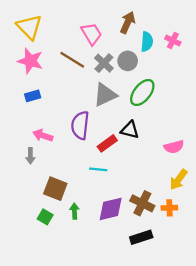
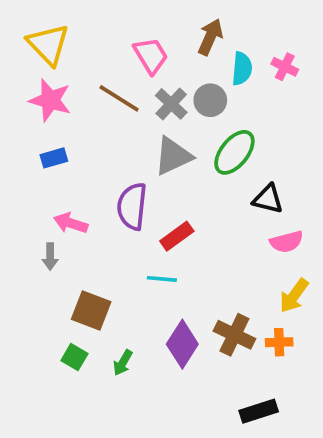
black triangle: (130, 130) -> (268, 199), moved
purple diamond: (111, 209) -> (182, 344), turned -44
green arrow: (74, 211) -> (123, 363), moved, turned -147
black rectangle: (141, 237) -> (259, 411), moved

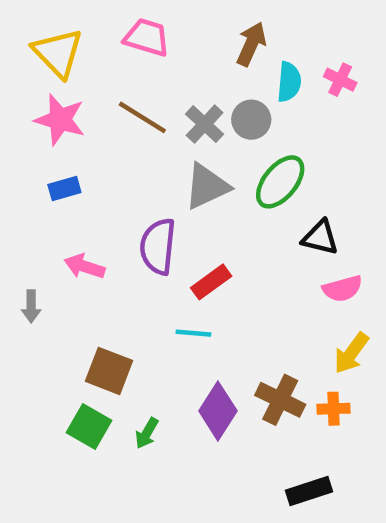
pink trapezoid: (151, 56) -> (147, 37), moved, turned -42
gray arrow: (50, 257) -> (31, 306), moved
green square: (74, 357) -> (89, 426), size x1.4

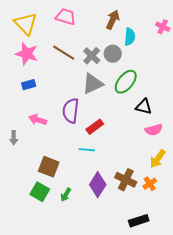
pink cross: (340, 80) -> (163, 27), moved
orange cross: (334, 409) -> (150, 184), turned -32

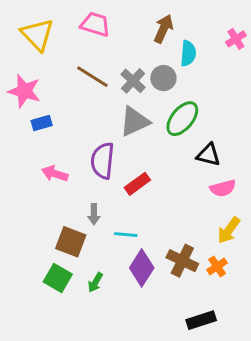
pink cross: (163, 27) -> (236, 39), turned 32
pink star: (27, 54) -> (24, 91), moved
gray arrow: (14, 138) -> (94, 214), moved
cyan line: (87, 150) -> (126, 235), moved

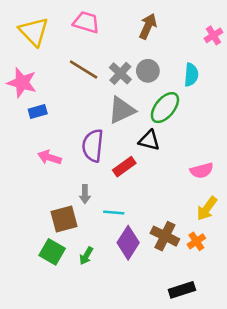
cyan semicircle: (188, 53) -> (191, 75), moved
black triangle: (208, 155) -> (149, 140), moved
brown square: (71, 242) -> (64, 219), turned -36

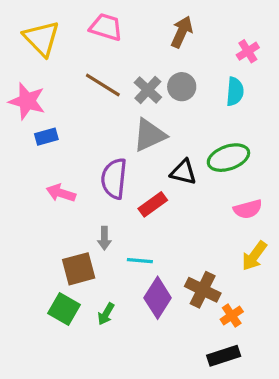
pink cross: (213, 35) -> (248, 51), moved
green ellipse: (165, 108) -> (228, 158), moved, turned 32
orange cross: (196, 241) -> (232, 316), moved

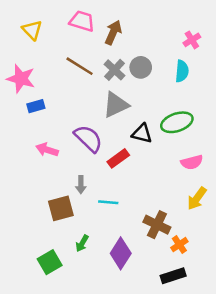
brown arrow: (182, 32) -> (113, 32), moved
yellow triangle: (42, 38) -> (32, 30), size x0.7
purple semicircle: (114, 179) -> (88, 139), turned 128
purple diamond: (158, 298) -> (121, 253), moved
green square: (64, 309) -> (50, 262), moved, turned 30

